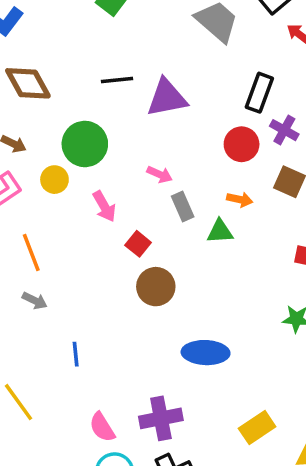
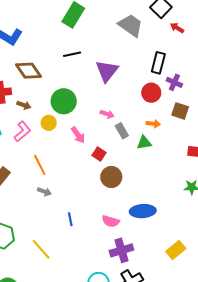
black line: (117, 80) -> (72, 54), moved
purple triangle: (167, 98) -> (107, 71), turned -35
pink semicircle: (102, 427) -> (111, 221), moved, turned -36

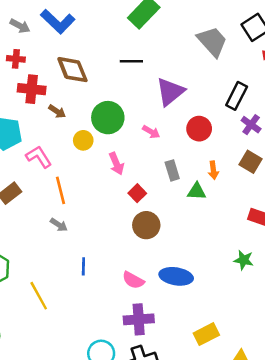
red circle: (151, 93) -> (199, 129), moved
pink arrow: (107, 114) -> (151, 132), moved
orange arrow: (153, 124) -> (213, 170), turned 64
pink L-shape: (22, 131) -> (39, 157), moved, turned -95

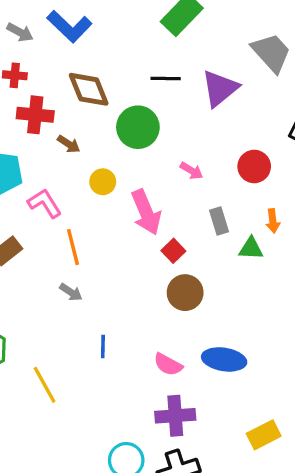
purple triangle: (170, 92) -> (220, 88), moved
green circle: (108, 118) -> (138, 127), moved
pink arrow: (116, 164) -> (146, 212), size x1.5

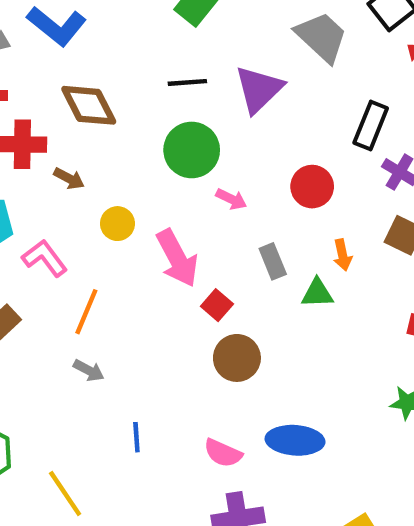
green circle: (138, 127) -> (192, 150), moved
orange line: (73, 247) -> (86, 312), turned 42

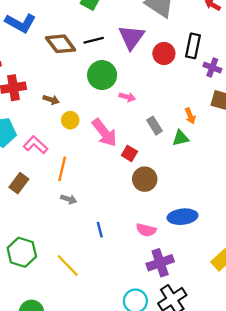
brown diamond: (89, 105) -> (61, 44), moved
brown arrow: (69, 179) -> (51, 100), moved
red circle: (312, 187) -> (164, 53), moved

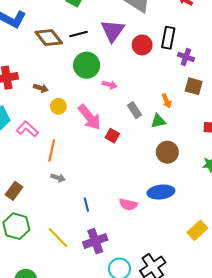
brown circle: (145, 179) -> (167, 152), moved
brown rectangle: (19, 183) -> (14, 191), moved
purple cross: (160, 263) -> (95, 241), moved

